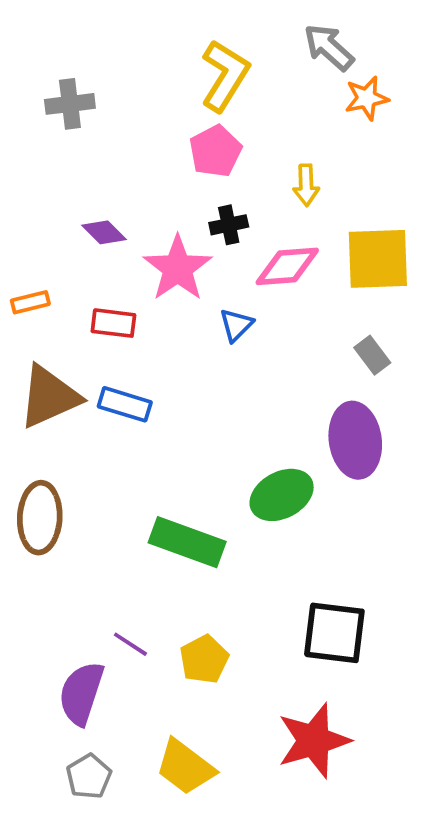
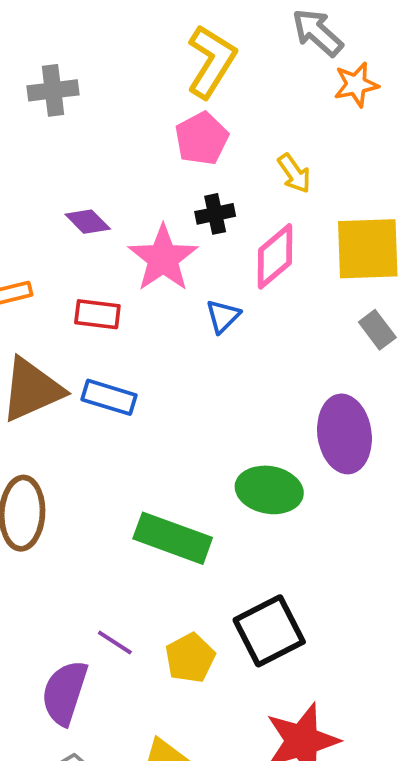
yellow arrow: (306, 185) -> (294, 173), turned -33
pink diamond: (287, 266) -> (275, 256), turned -36
gray rectangle: (372, 355) -> (377, 330), moved
green ellipse: (282, 495) -> (269, 490), turned 38
black square: (334, 633) -> (269, 631), moved, turned -34

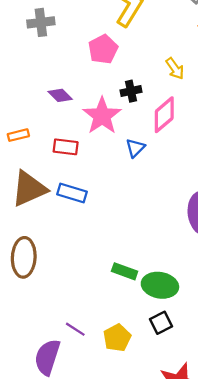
pink pentagon: (202, 139) -> (103, 49), moved
green ellipse: (269, 490) -> (160, 285), moved
green rectangle: (173, 538) -> (125, 271), moved, size x0.6
black square: (269, 631) -> (161, 323), size x0.6

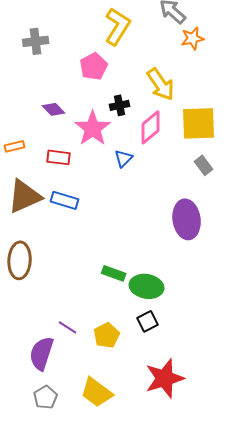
yellow arrow: (175, 69) -> (161, 84), size x1.6

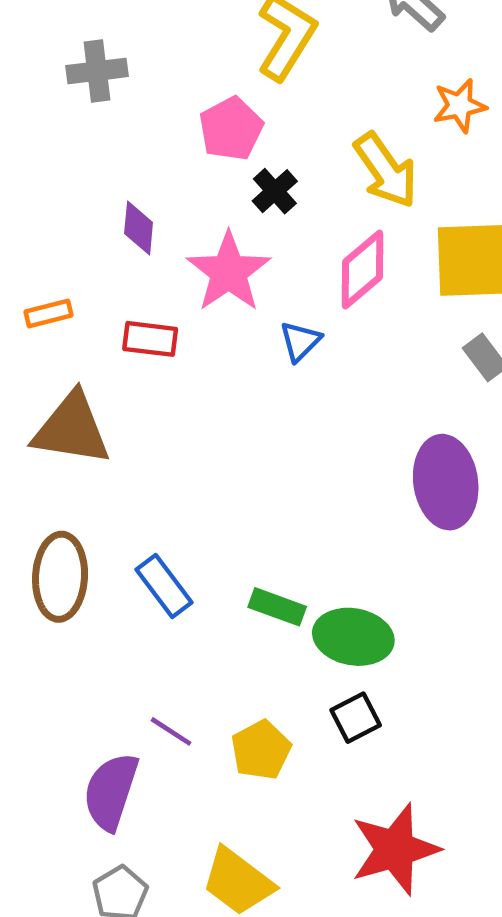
orange star: (193, 38) -> (460, 106), moved
black cross: (120, 105) -> (275, 191), moved, turned -30
purple diamond: (54, 109) -> (139, 228), turned 50
brown triangle: (25, 196) -> (72, 429), turned 33
blue rectangle: (65, 200) -> (164, 586), moved, turned 36

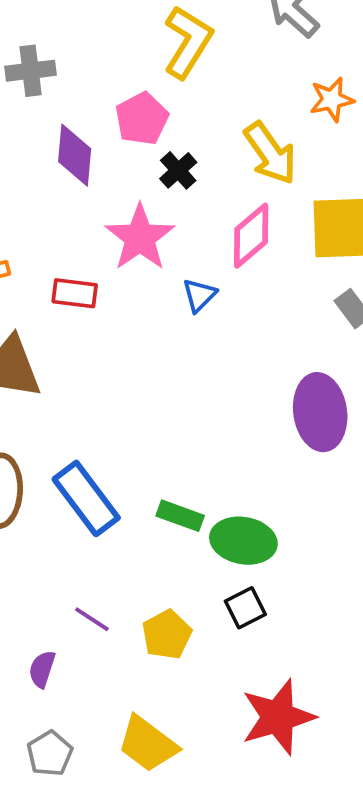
purple diamond: (139, 228) -> (75, 155), moved, size x1.4
blue rectangle: (164, 586) -> (86, 498), size x1.4
purple semicircle: (111, 792) -> (42, 669), size x0.6

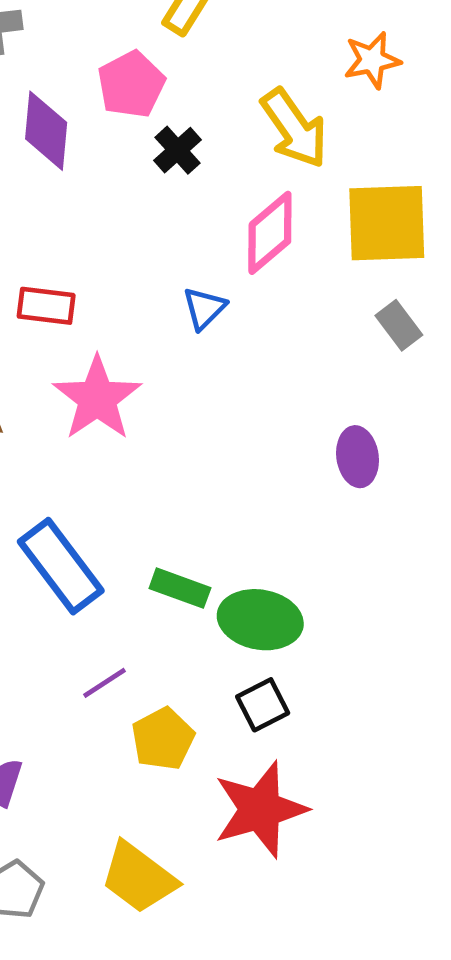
pink star: (140, 238) -> (97, 398), moved
purple ellipse: (320, 412) -> (358, 457), size x0.6
purple line: (92, 619) -> (105, 683), moved, turned -66
red star: (278, 717) -> (260, 809), moved

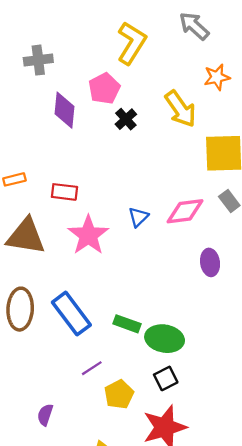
pink diamond: (270, 233) -> (185, 211), moved, turned 33
blue triangle: (204, 308) -> (138, 217), moved

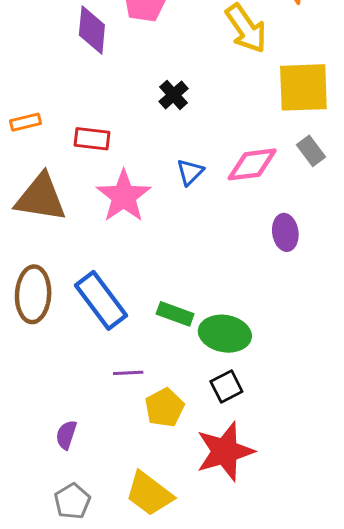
black cross: (126, 119) -> (174, 95), moved
purple line: (92, 368) -> (128, 373), turned 30

